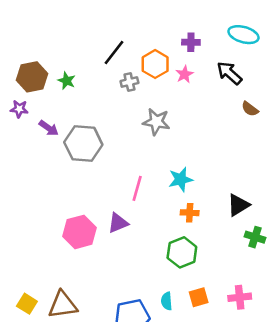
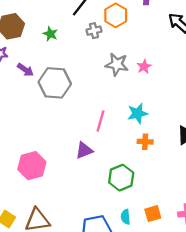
pink star: (185, 74) -> (144, 67), moved
green star: (67, 81) -> (50, 34), moved
pink hexagon: (79, 232) -> (32, 166), moved
green hexagon: (182, 252) -> (121, 178), moved

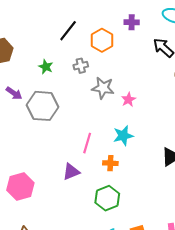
gray cross: (94, 31) -> (81, 66), moved
green star: (50, 34) -> (46, 67), moved
pink star: (144, 67) -> (128, 100), moved
orange cross: (145, 142) -> (110, 163), moved

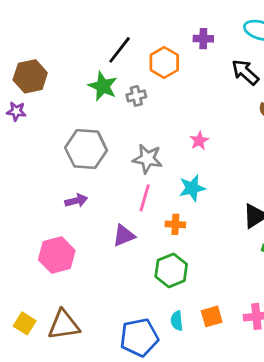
green star: (46, 67) -> (103, 86), moved, size x1.5
gray star: (103, 88) -> (147, 159), moved
purple arrow: (14, 93) -> (76, 201), moved, turned -49

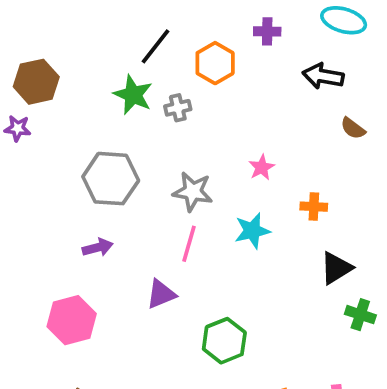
black arrow: (245, 72) -> (323, 76), turned -32
orange cross: (175, 224) -> (314, 207), moved

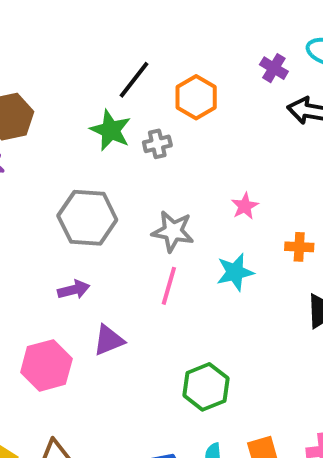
purple cross: (267, 31) -> (274, 68), moved, turned 30
purple triangle: (161, 294) -> (109, 340), moved

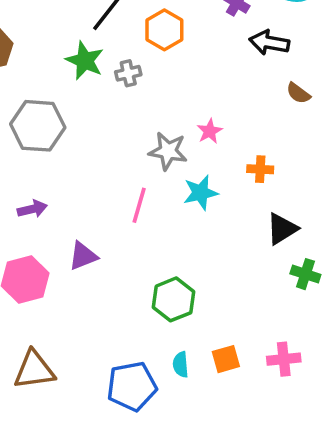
gray hexagon: (87, 218) -> (38, 126), moved
gray star: (173, 231) -> (168, 151), moved
purple arrow: (74, 290) -> (32, 209), moved

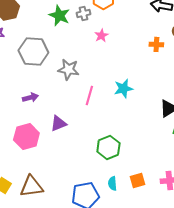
gray cross: (128, 73) -> (83, 13), moved
pink star: (210, 131) -> (101, 35), moved
gray star: (168, 151) -> (68, 69), moved
orange cross: (260, 169) -> (156, 44), moved

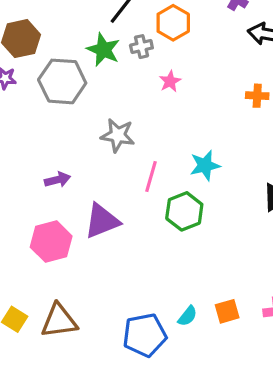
gray hexagon: (33, 51) -> (62, 81), moved
purple triangle: (58, 123) -> (102, 221), size x1.4
green hexagon: (108, 147) -> (184, 211), moved
cyan semicircle: (112, 183) -> (187, 316), turned -136

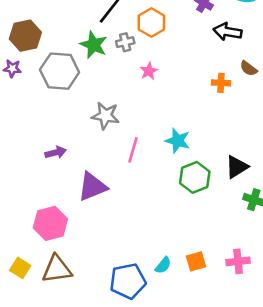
cyan star: (205, 165) -> (178, 141), turned 30
green hexagon: (184, 211) -> (195, 177), moved
pink hexagon: (51, 242) -> (50, 223), moved

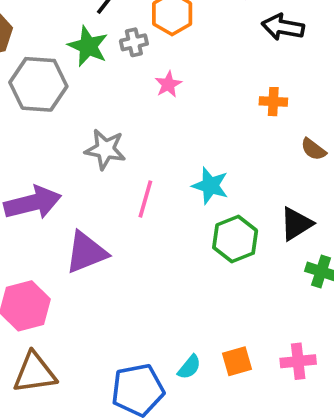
brown semicircle: (249, 68) -> (313, 149), moved
purple arrow: (56, 152) -> (33, 203), size x1.8

